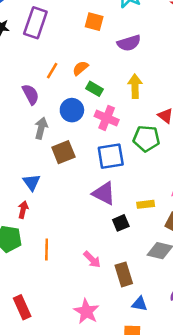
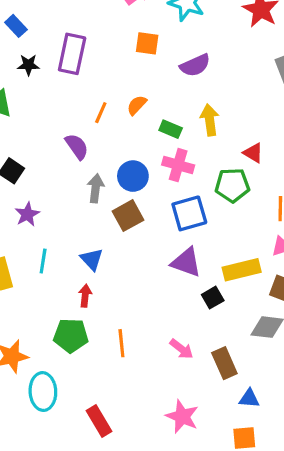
green rectangle: (94, 89) -> (171, 129), moved
blue circle: (72, 110) -> (133, 176), moved
yellow rectangle: (146, 204) -> (242, 270), size x1.6

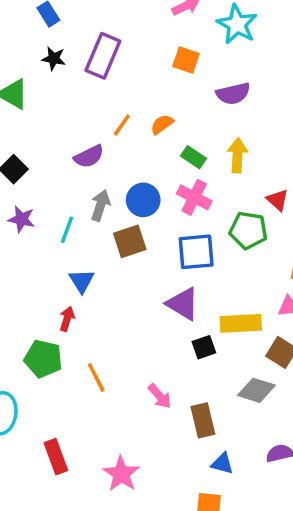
purple semicircle: (77, 147) -> (89, 156), turned 88
purple star: (27, 214) -> (22, 219), turned 30
cyan line: (43, 261) -> (67, 230), moved
orange line: (121, 343) -> (96, 377), turned -32
pink star: (182, 417) -> (121, 474), moved

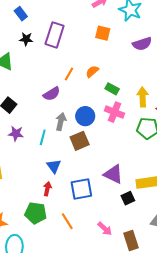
purple semicircle: (233, 94) -> (142, 44), moved
yellow arrow: (237, 155) -> (143, 97), moved
blue square: (196, 252) -> (81, 189), moved

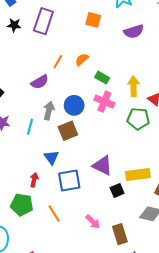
blue triangle: (54, 166) -> (51, 157), moved

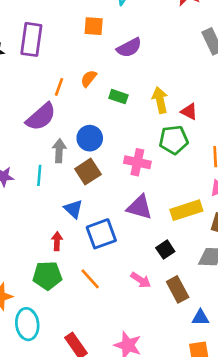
purple semicircle: (134, 31) -> (129, 48), moved
purple semicircle: (40, 82) -> (41, 117), size x1.4
pink cross: (104, 102) -> (137, 162), moved
black square: (117, 190) -> (165, 250), moved

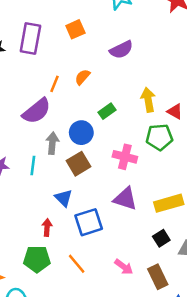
orange square: (94, 26) -> (75, 29), moved, turned -30
green rectangle: (118, 97) -> (107, 111), moved, turned -56
black square: (165, 250) -> (161, 238), moved

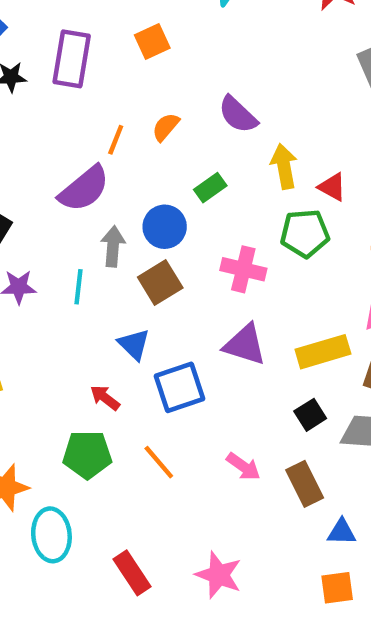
purple semicircle: (121, 50) -> (238, 115), moved, turned 70
red arrow: (47, 228) -> (105, 398), turned -56

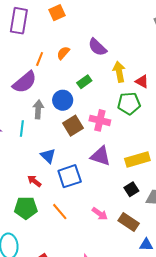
brown square: (160, 283) -> (73, 126), moved
brown rectangle: (305, 484) -> (129, 222), turned -30

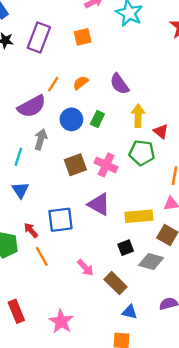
green rectangle: (84, 82) -> (97, 119), turned -40
blue circle: (63, 100) -> (71, 119), moved
blue triangle: (48, 156) -> (20, 190), moved
red arrow: (34, 181) -> (31, 230), moved

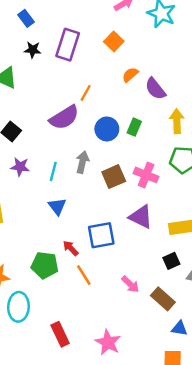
orange square: (83, 37) -> (114, 41), turned -30
orange semicircle: (81, 83) -> (130, 75), moved
gray arrow: (41, 139) -> (82, 162), moved

